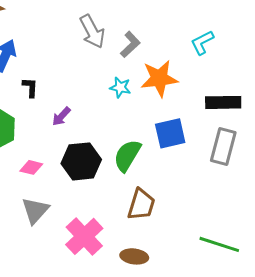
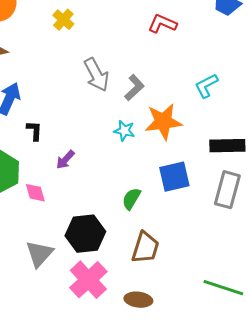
green semicircle: (127, 155) -> (131, 199), size x0.7
black hexagon: (81, 161) -> (85, 234), moved
pink diamond: (31, 167) -> (35, 193), moved, turned 60

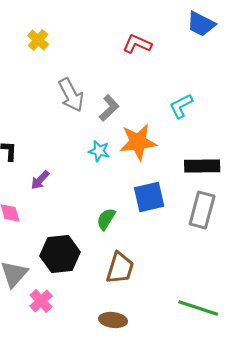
pink cross: (88, 280) -> (41, 301), moved, size x0.6

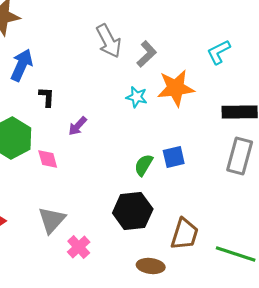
blue square: (149, 197) -> (174, 157), moved, size x0.7
black hexagon: (60, 254) -> (133, 211), moved
brown trapezoid: (120, 268) -> (185, 234), moved

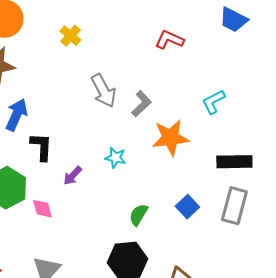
black L-shape: (47, 97) -> (41, 147), size x1.4
cyan star: (137, 97) -> (115, 158), moved
blue square: (174, 157) -> (187, 207), moved, turned -30

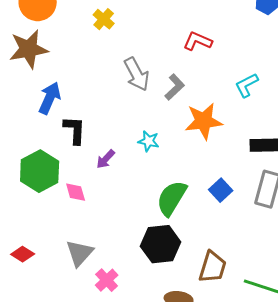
red L-shape: (169, 40) -> (198, 41), moved
green semicircle: (138, 215) -> (172, 198), size x1.6

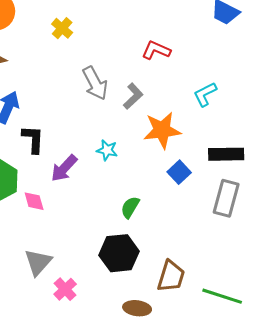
purple arrow: (106, 159) -> (64, 168), size x1.4
blue square: (221, 190) -> (179, 172), moved
green semicircle: (172, 198) -> (130, 207), size x0.6

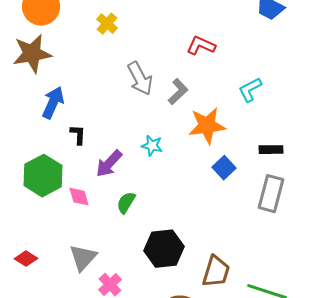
black L-shape: (33, 139) -> (78, 135), size x0.7
black rectangle: (226, 154) -> (271, 150), size x0.7
green semicircle: (130, 207) -> (126, 203), moved

